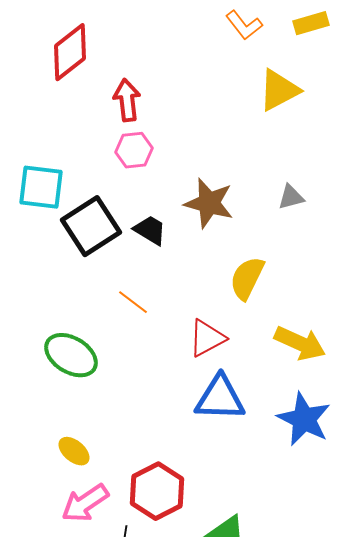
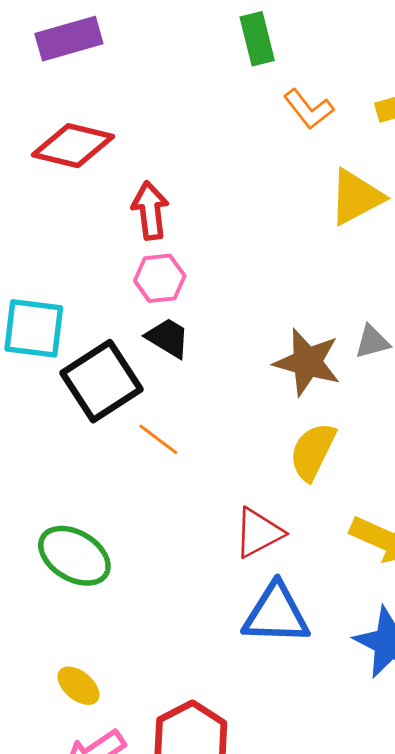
red diamond: (70, 52) -> (73, 146), turned 52
brown star: (209, 203) -> (307, 362), moved
black trapezoid: (150, 230) -> (168, 338), moved
orange line: (133, 302) -> (158, 439), moved

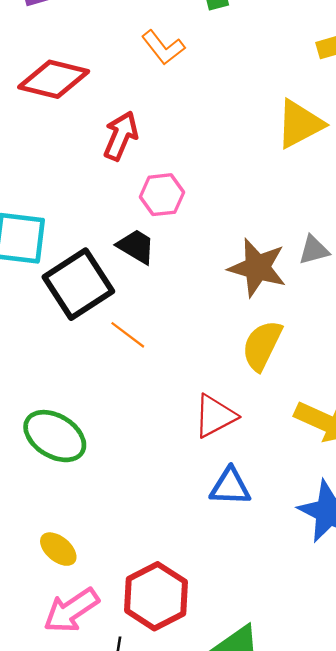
orange L-shape: (309, 109) -> (163, 47), moved
red arrow: (150, 211) -> (121, 136), turned 30
pink hexagon: (160, 278) -> (162, 195), moved
blue triangle: (276, 614) -> (230, 487), size x0.7

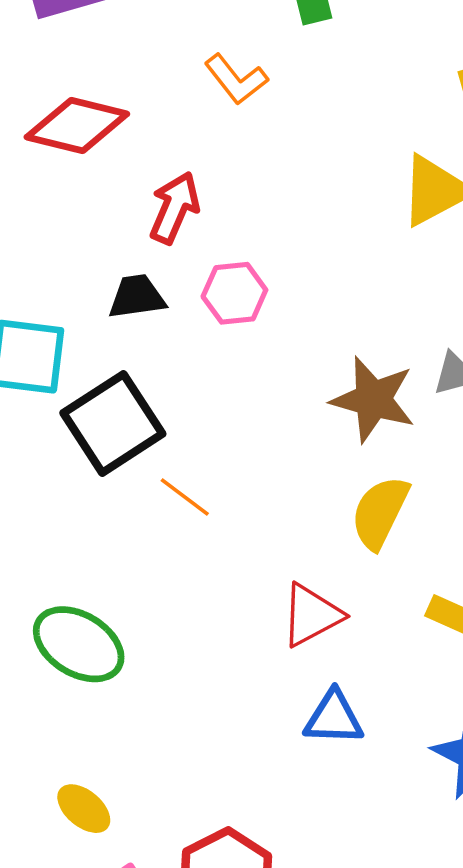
black trapezoid: (136, 246) -> (137, 297), moved, turned -39

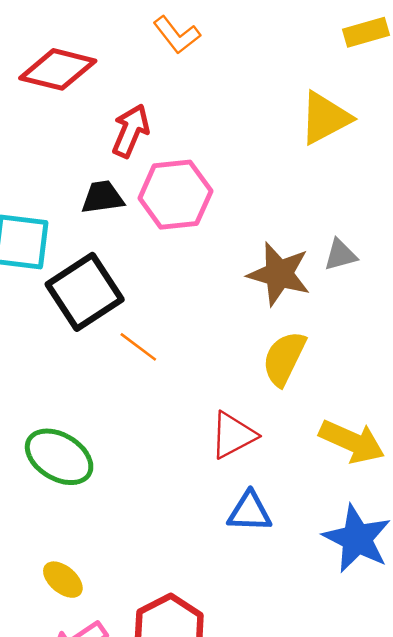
pink hexagon: (234, 293) -> (175, 195), size x1.5

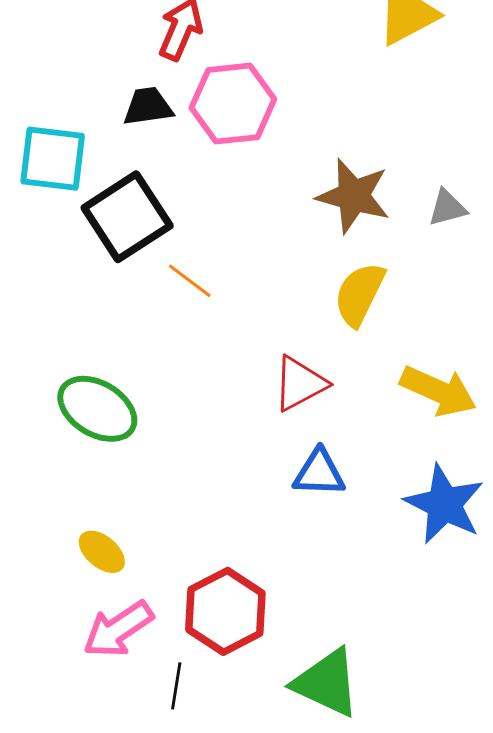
gray triangle: (340, 255) -> (447, 208), moved

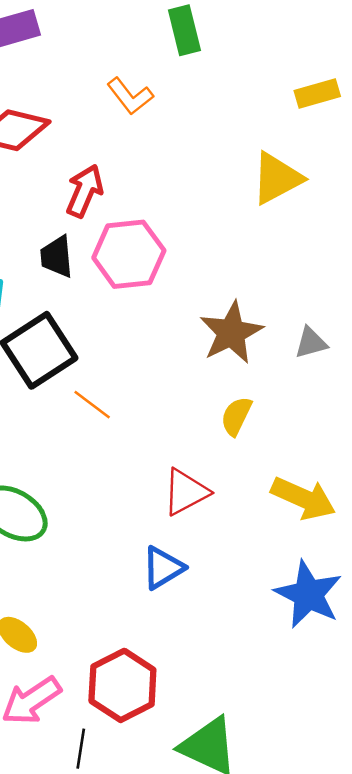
black trapezoid: (148, 107) -> (57, 257), turned -87
brown star: (353, 196) -> (231, 333), turned 30
yellow semicircle: (359, 294) -> (236, 416), size x0.7
blue triangle: (319, 473) -> (163, 568), moved, turned -33

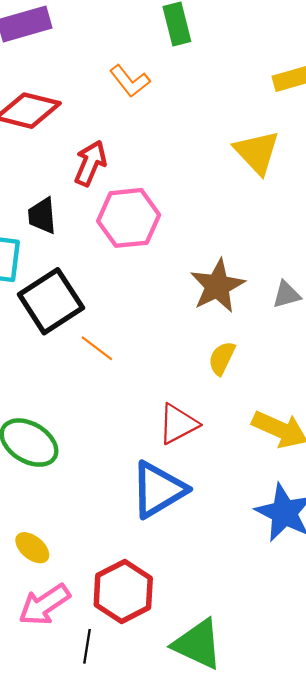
yellow triangle: (277, 178) -> (257, 152), turned -45
black trapezoid: (57, 257) -> (42, 216), moved
blue triangle: (163, 568) -> (158, 490), size x1.5

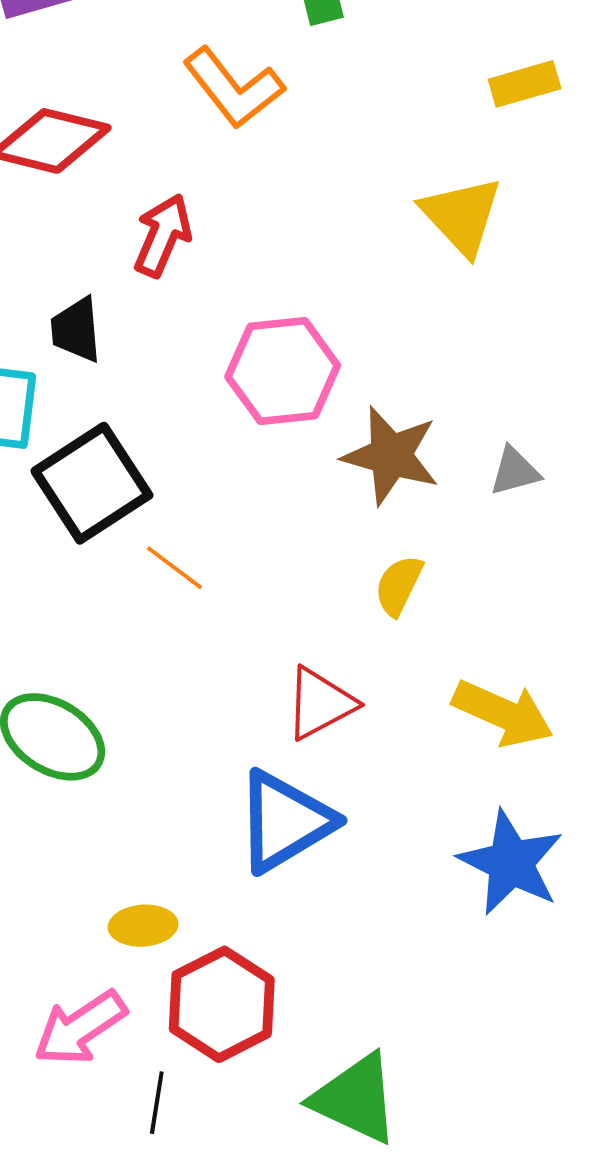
orange L-shape: (130, 81) -> (233, 88), size x1.4
pink hexagon: (129, 218) -> (283, 371), moved
brown star: (217, 286) -> (391, 456), turned -30
yellow ellipse: (32, 548) -> (143, 926), moved, turned -44

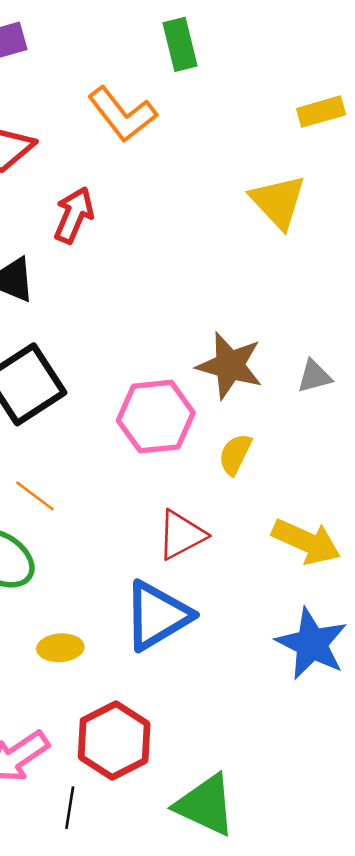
pink hexagon: (283, 371) -> (156, 417), moved
orange line: (174, 568) -> (35, 496), moved
yellow ellipse: (143, 926) -> (60, 648), moved

